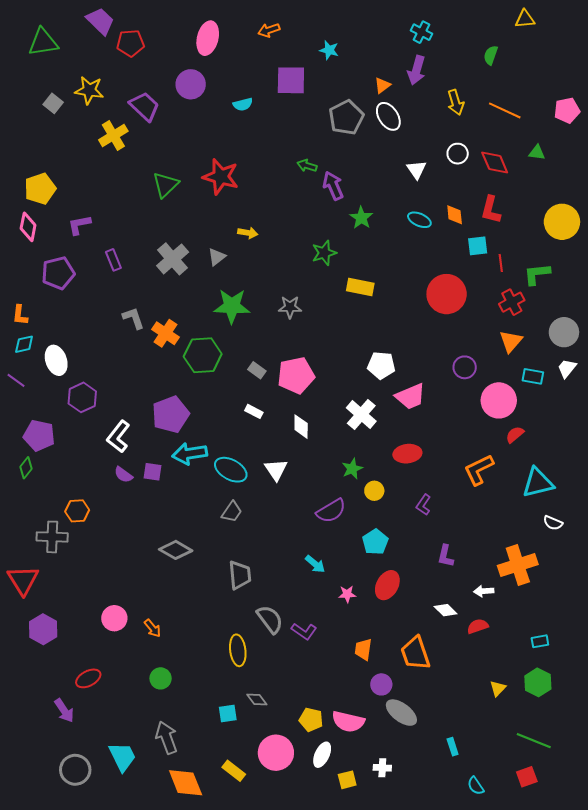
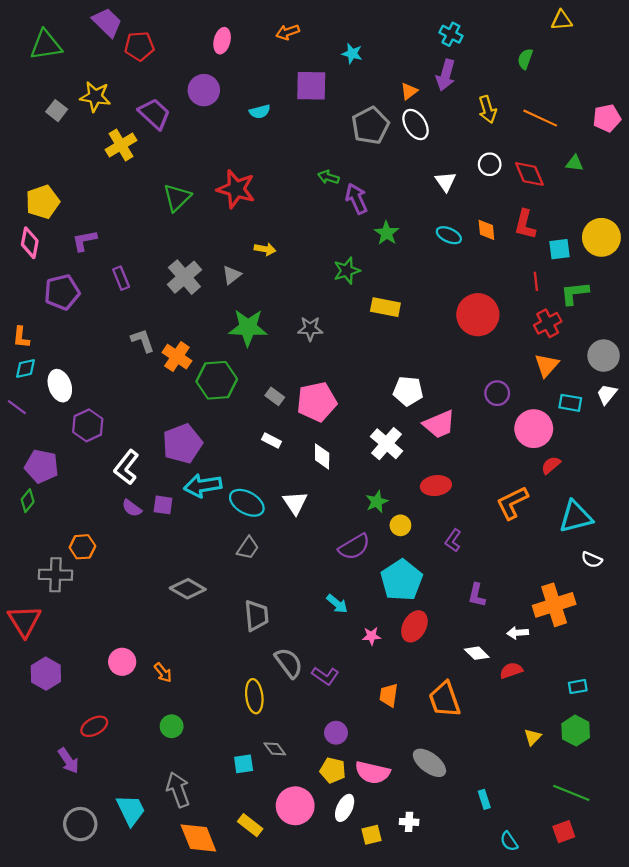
pink ellipse: (208, 38) -> (222, 41), size x0.7
cyan square: (478, 246) -> (560, 249), moved
cyan pentagon: (375, 542) -> (402, 580), size x1.5
purple circle: (381, 684) -> (336, 733), moved

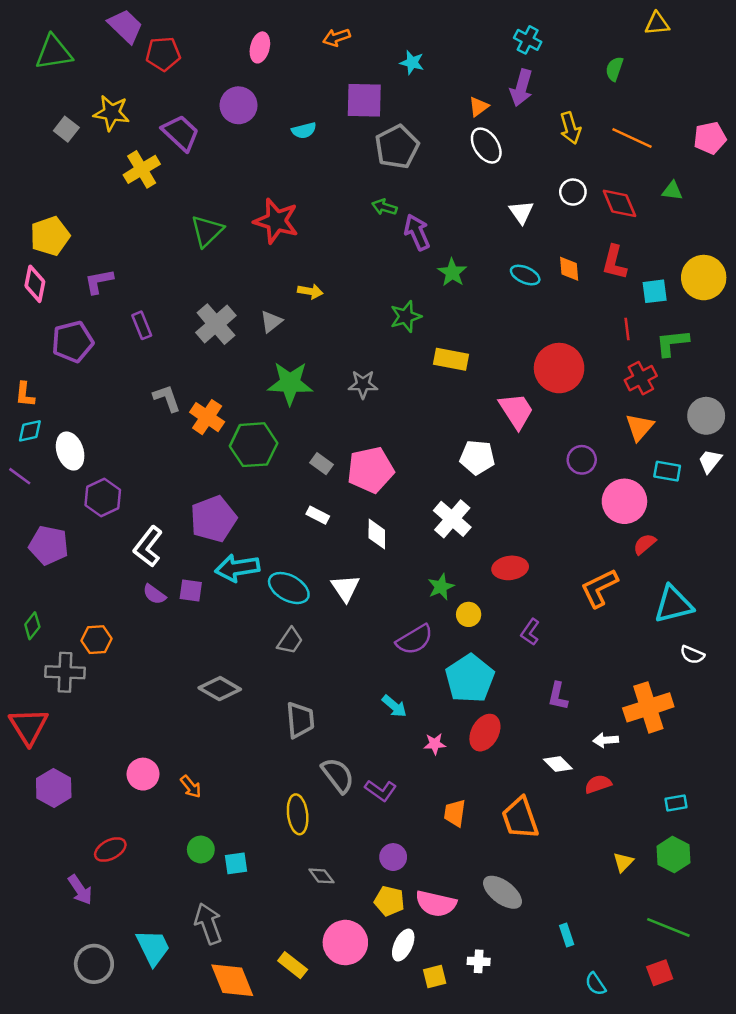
gray pentagon: (370, 126) -> (397, 147), moved
pink trapezoid: (439, 424) -> (516, 411), moved, turned -100
green diamond: (28, 501) -> (32, 626), moved
cyan square: (244, 764) -> (236, 863), moved

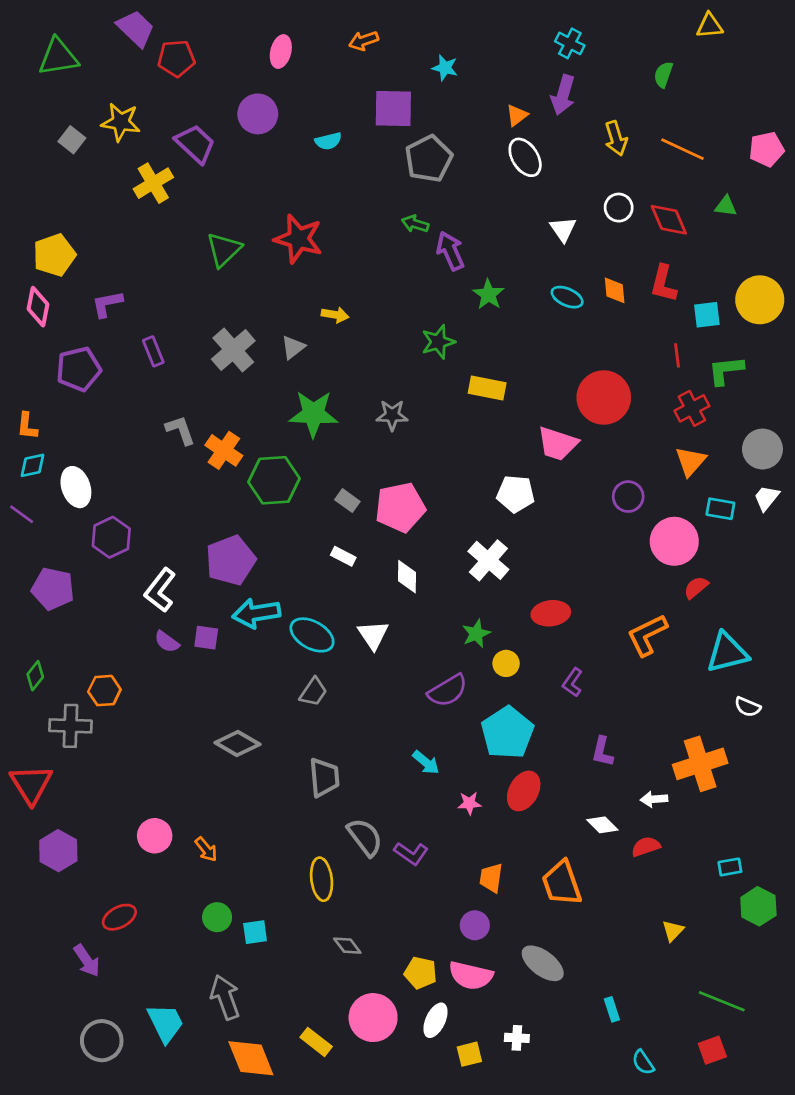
pink trapezoid: (516, 411) -> (558, 444), turned 141
green hexagon: (673, 855) -> (758, 906), moved
purple circle: (393, 857) -> (475, 925), moved

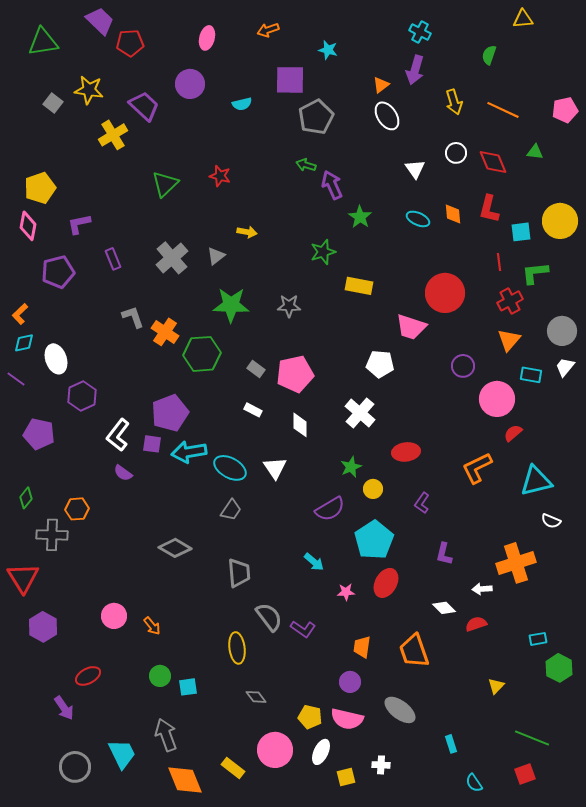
red star: (298, 239) -> (220, 176), size x0.6
orange L-shape: (27, 426) -> (20, 314), turned 40
purple square: (206, 638) -> (152, 444), moved

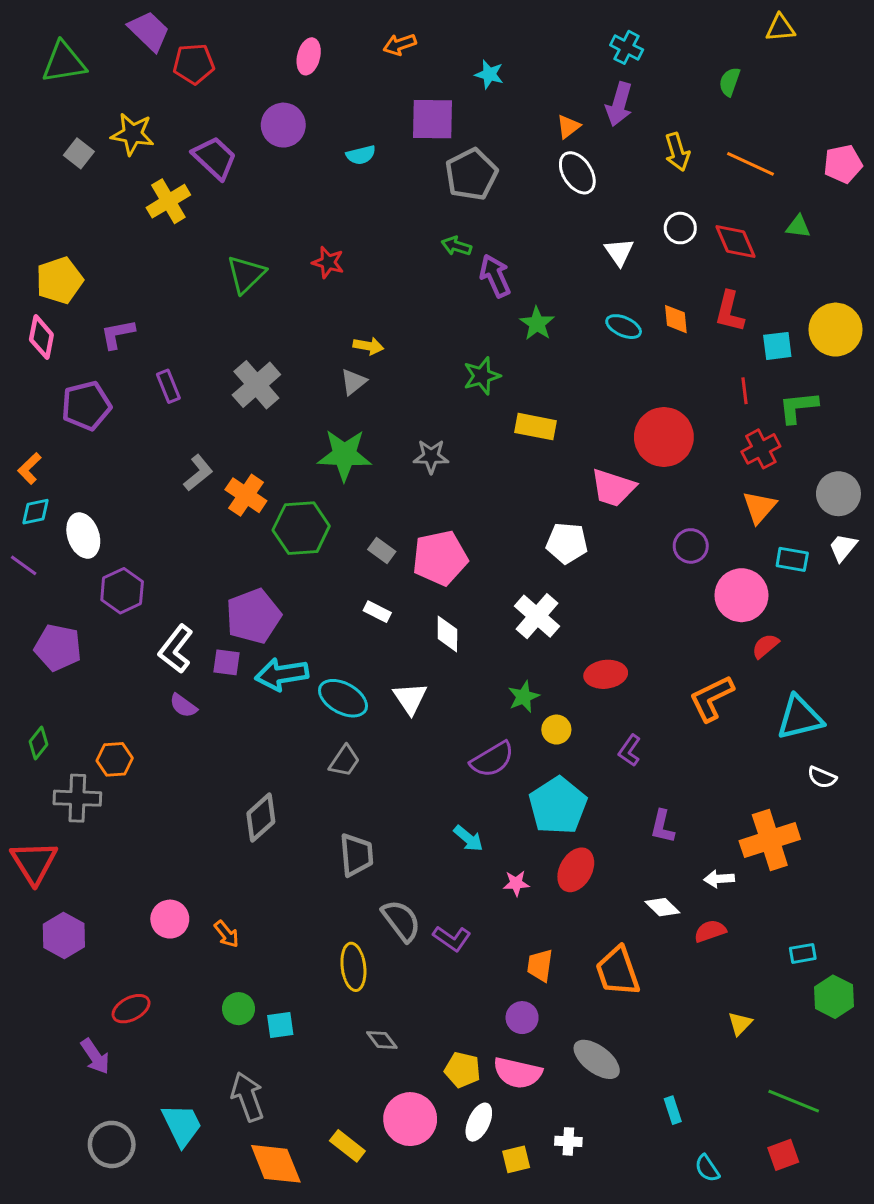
gray triangle: (216, 256) -> (353, 382), moved
gray L-shape: (133, 317) -> (198, 473), turned 70
gray diamond: (175, 548) -> (261, 818), turned -72

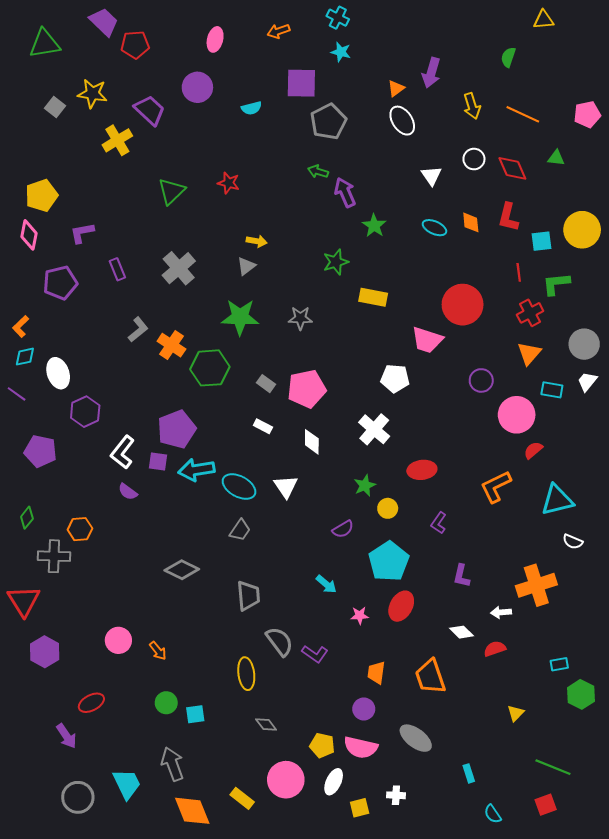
cyan cross: (627, 47) -> (338, 18), moved
purple semicircle: (492, 759) -> (343, 529), size x0.7
gray diamond: (261, 818) -> (182, 570), turned 68

